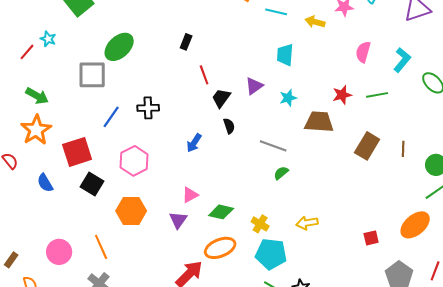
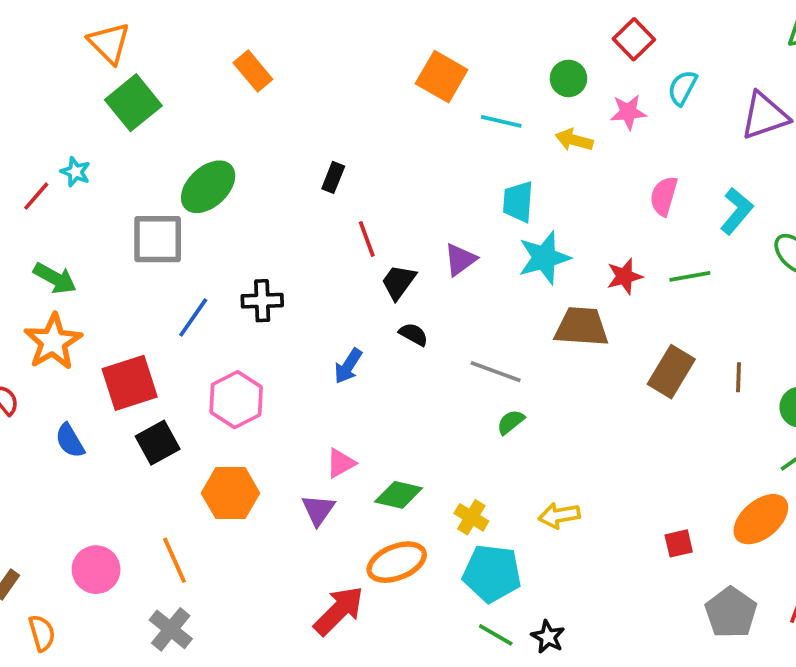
cyan star: (288, 98) -> (544, 258), moved, size x1.6
black semicircle: (229, 126) -> (414, 334), turned -42
black square: (92, 184) -> (158, 443), turned 30

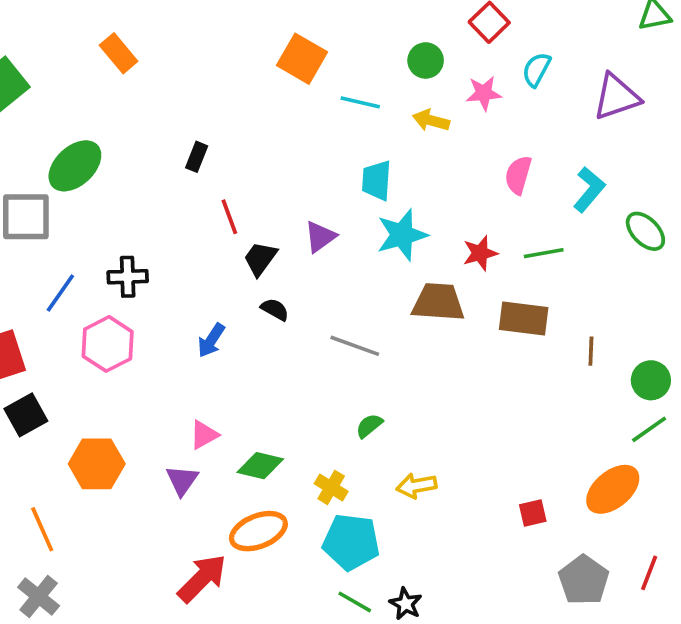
brown rectangle: (671, 372) -> (524, 319), moved, turned 66
pink hexagon: (236, 400) -> (108, 344), moved
green semicircle: (511, 422) -> (369, 426), moved

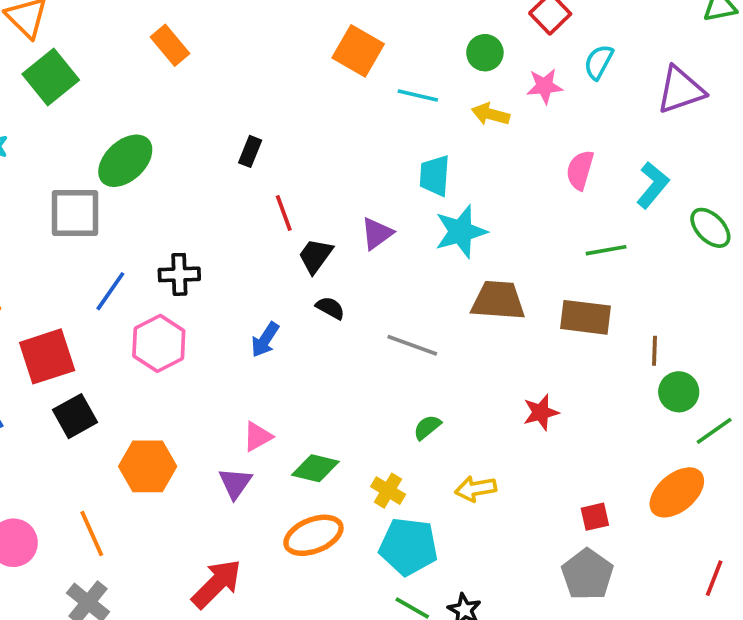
red star: (480, 253) -> (541, 412), moved
green circle: (651, 380) -> (679, 392), moved
red arrow: (202, 578) -> (217, 584), moved
gray pentagon: (584, 580) -> (587, 574), moved

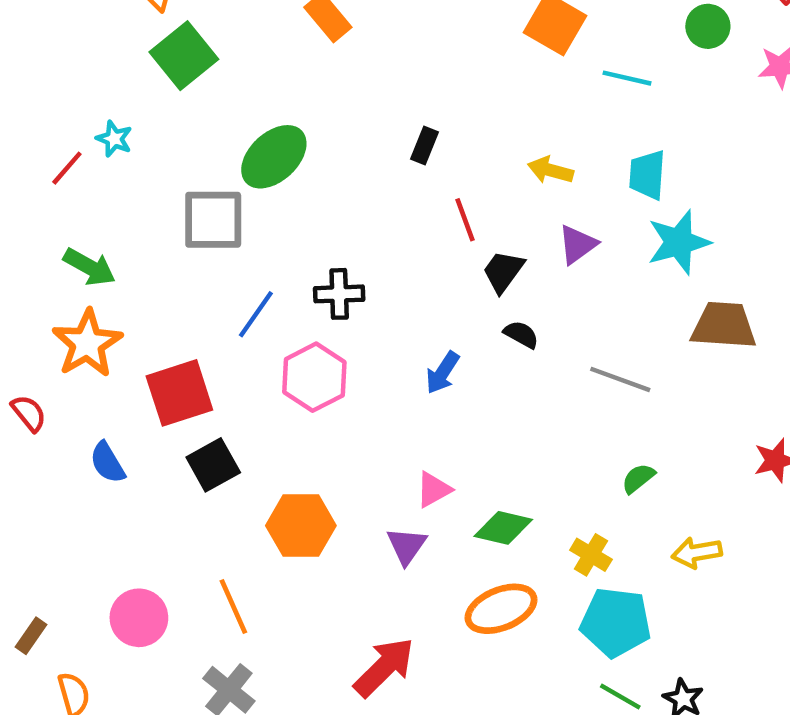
yellow arrow: (491, 114) -> (550, 170), moved

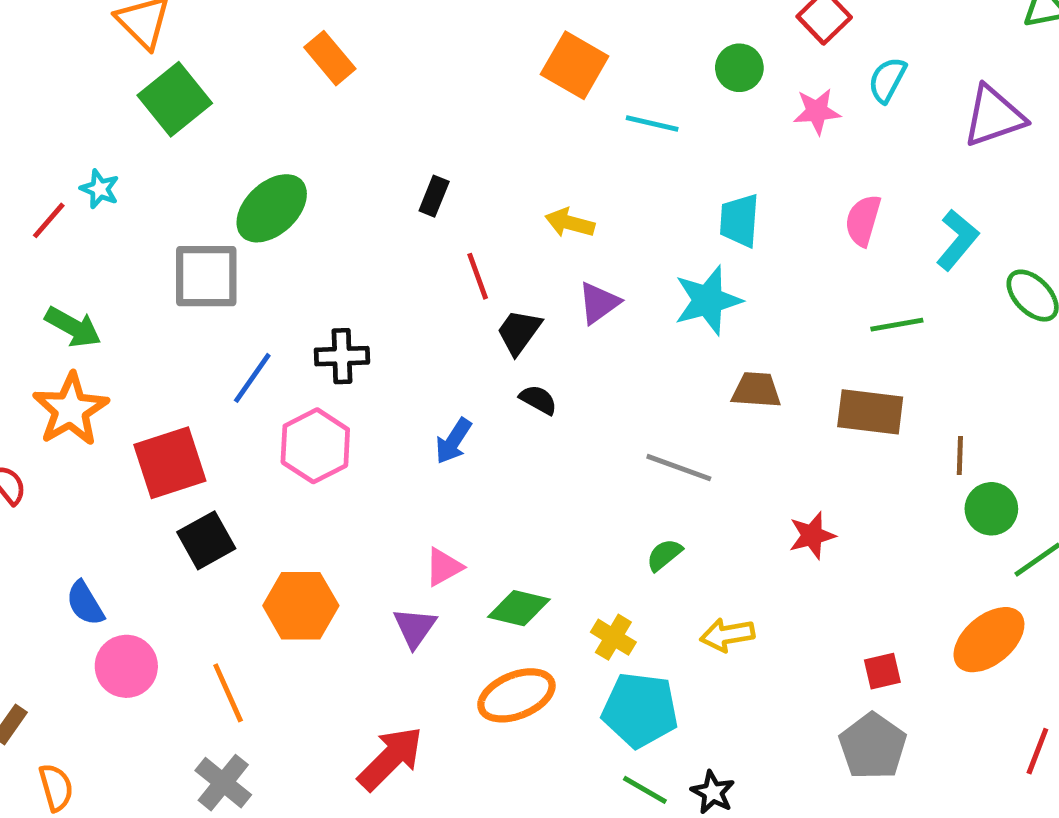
cyan trapezoid: (647, 175) -> (739, 220), moved
brown trapezoid: (724, 325) -> (756, 390), size x0.7
gray line: (620, 379) -> (679, 468), moved
blue semicircle: (107, 463) -> (85, 603), moved
pink circle: (139, 618) -> (126, 666), moved

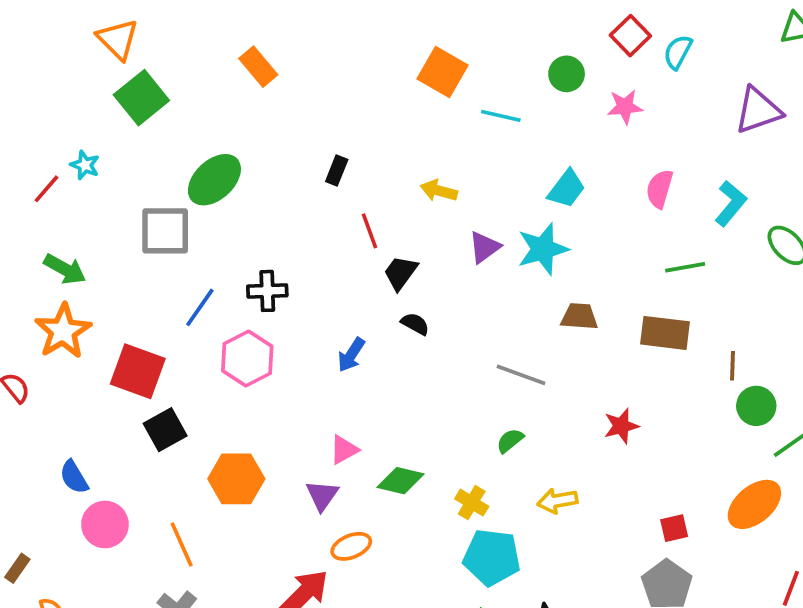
cyan semicircle: (887, 80) -> (678, 52), moved
cyan trapezoid: (739, 220) -> (567, 189), turned -147
purple triangle: (599, 303) -> (484, 247), moved
red square: (170, 463) -> (138, 371), turned 38
orange ellipse: (516, 695) -> (351, 546), moved, size x0.7

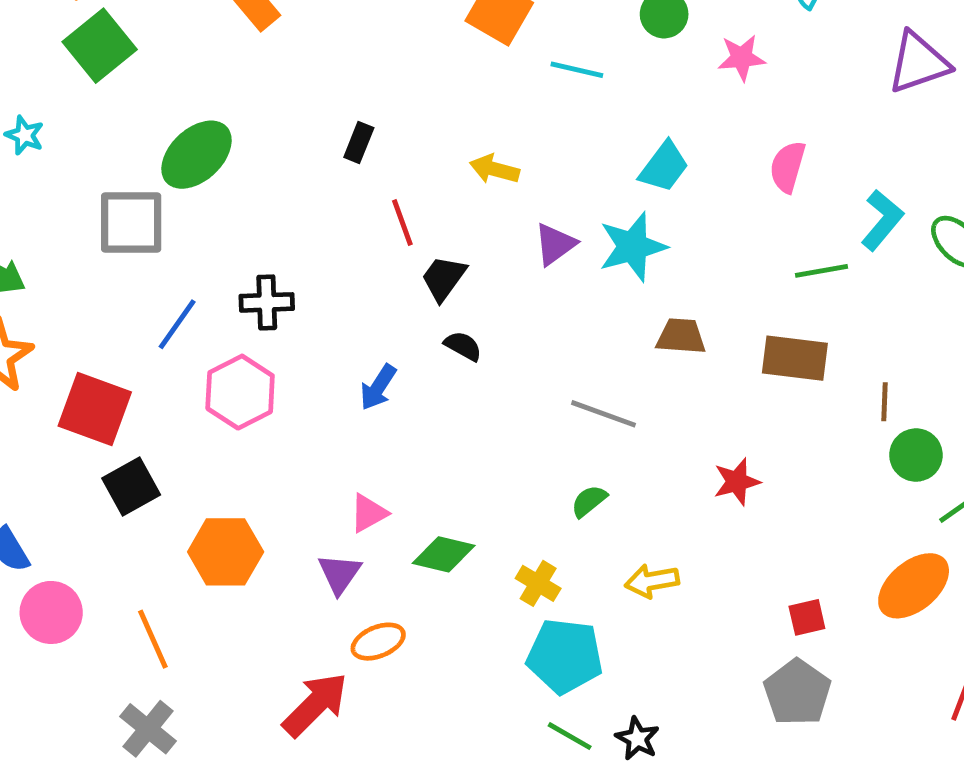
cyan L-shape: (731, 203) -> (882, 220), moved

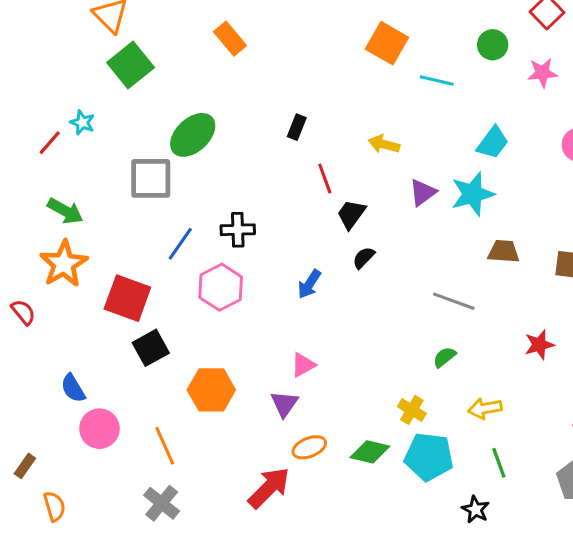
black semicircle: (463, 346) -> (364, 258), turned -75
green diamond: (444, 554) -> (370, 452), moved
green line: (570, 736) -> (499, 463), moved, turned 40

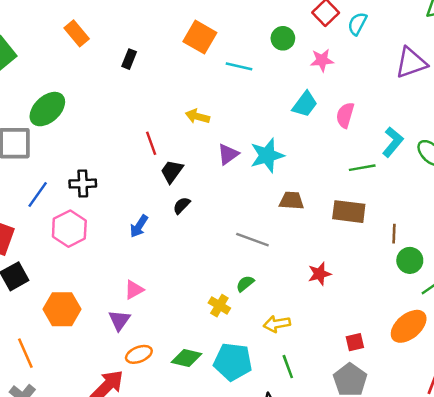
black rectangle: (297, 127) -> (129, 59), moved
cyan trapezoid: (493, 143) -> (305, 104), moved
yellow cross: (412, 410) -> (219, 306), moved

